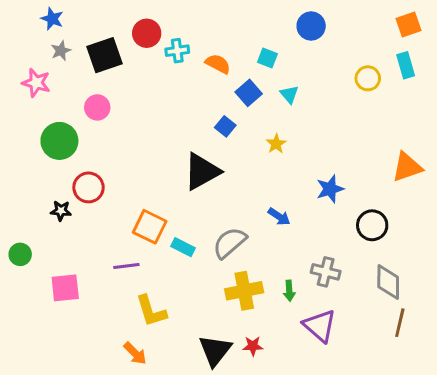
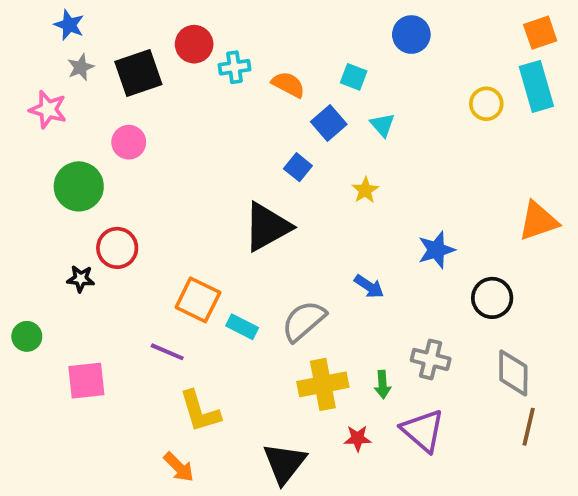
cyan rectangle: (406, 65) -> (536, 86), size x1.4
purple line: (126, 266) -> (167, 352), turned 30
red star: (253, 346) -> (358, 438), moved

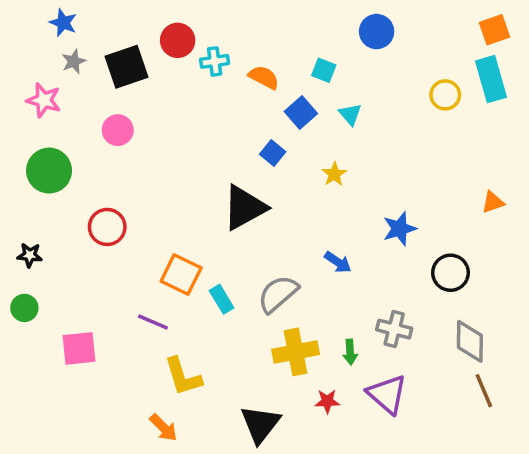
green circle: (79, 186) -> (49, 171), moved
orange triangle: (538, 221) -> (493, 202), size x0.6
black star: (81, 279) -> (30, 255), moved
cyan rectangle: (242, 327) -> (222, 299), turned 32
brown line: (529, 427) -> (484, 391), turned -36

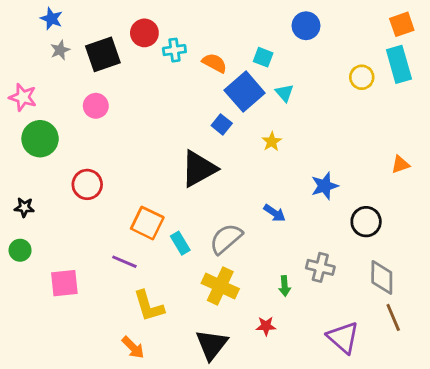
pink star: (44, 100) -> (23, 97), moved
blue square: (301, 113) -> (245, 92), size x1.5
yellow cross: (296, 352) -> (220, 286), moved, turned 36
purple triangle: (387, 394) -> (343, 337), moved

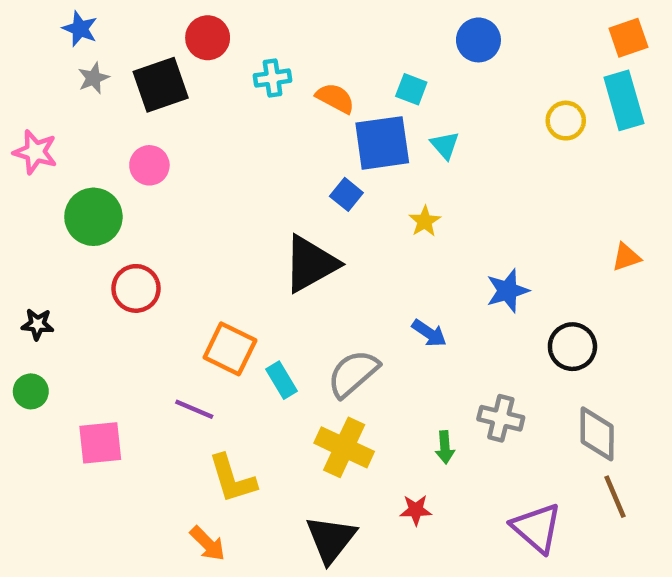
red circle: (144, 33) -> (208, 38), moved
blue square: (245, 92) -> (382, 143), turned 33
green circle: (40, 139) -> (93, 217), moved

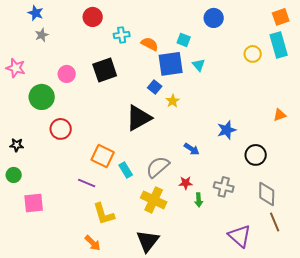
black square: (161, 85) -> (105, 70), moved
yellow star: (425, 221) -> (173, 101), moved
pink square: (100, 443) -> (34, 203), moved
red star: (416, 510) -> (186, 183), moved

